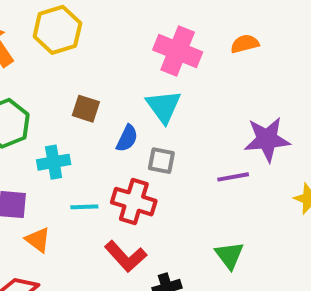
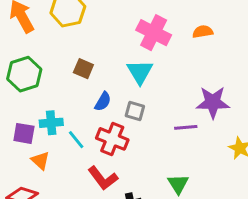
blue semicircle: (127, 138) -> (103, 102), moved
cyan cross: (54, 162) -> (51, 123), moved
cyan line: (84, 207) -> (76, 140), turned 48

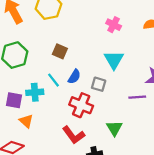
pink cross: (154, 33) -> (114, 25), size x0.6
cyan triangle: (140, 72) -> (114, 60), moved
cyan line: (76, 140) -> (53, 80), moved
green triangle: (178, 184) -> (114, 128), moved

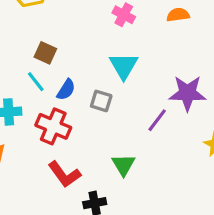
cyan line: (53, 80) -> (36, 82), moved
purple line: (137, 97) -> (157, 120), turned -49
red cross: (81, 105) -> (53, 126), moved

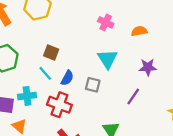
orange semicircle: (178, 15) -> (139, 31), moved
purple star: (187, 93) -> (148, 67), moved, size x0.7

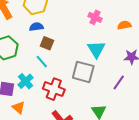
blue semicircle: (67, 78) -> (36, 27), moved, turned -128
gray square: (93, 85) -> (83, 72), size x1.6
cyan cross: (27, 96) -> (26, 81), turned -35

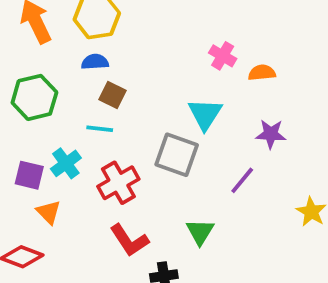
pink cross: (95, 17) -> (223, 56), moved
cyan line: (42, 62) -> (100, 129), turned -48
red cross: (54, 89) -> (118, 183), turned 35

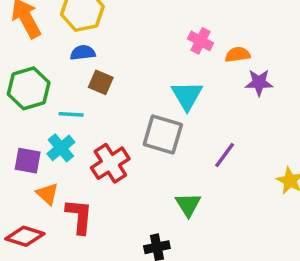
cyan line: (100, 129) -> (71, 114), moved
purple star: (271, 134) -> (259, 82), moved
red L-shape: (129, 240) -> (79, 216), moved, turned -138

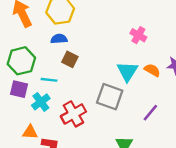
orange semicircle: (238, 55) -> (152, 70), moved, turned 35
purple square: (28, 161) -> (19, 89), moved
orange triangle: (47, 194) -> (30, 132), turned -42

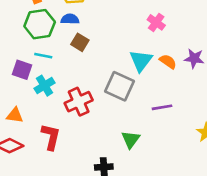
green hexagon: (21, 61) -> (40, 24), moved
cyan line: (49, 80) -> (43, 56), moved
purple line: (150, 113) -> (162, 107), turned 36
orange triangle: (30, 132) -> (15, 115), moved

